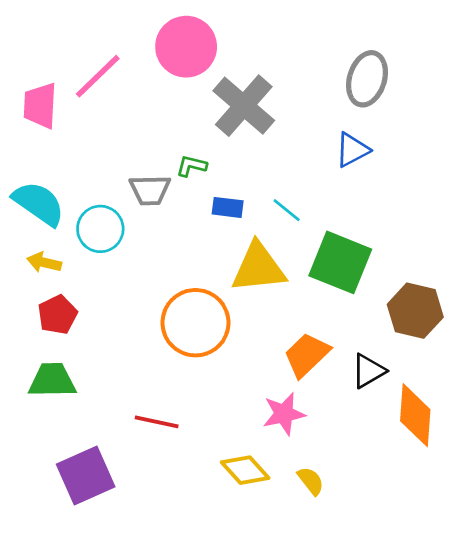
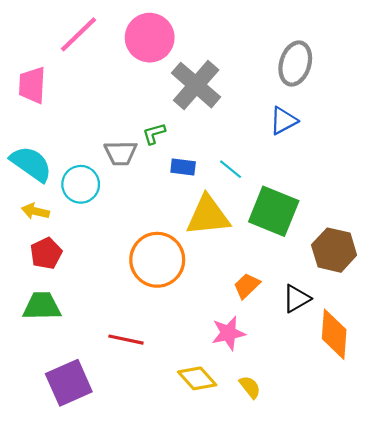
pink line: (98, 76) -> (78, 34), moved
green L-shape: (191, 166) -> (154, 134), turned -30
orange trapezoid: (307, 355) -> (247, 286), size x0.7

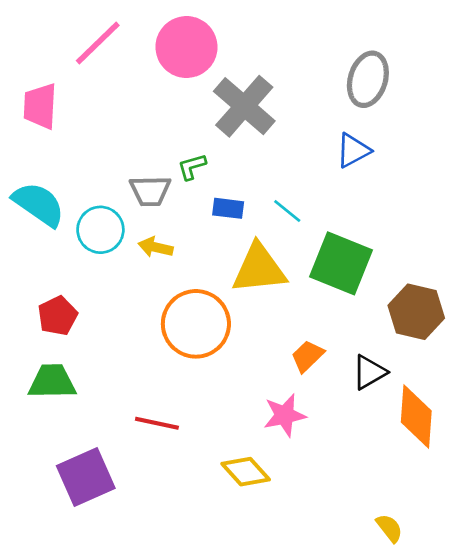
yellow arrow: (35, 211) -> (156, 247), moved
yellow semicircle: (250, 387) -> (389, 528), moved

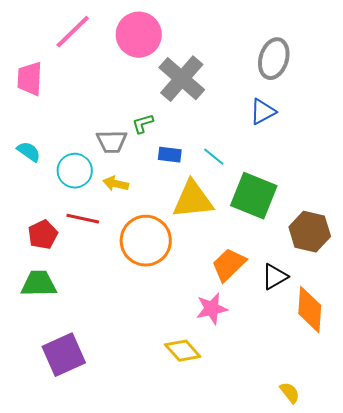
cyan semicircle: (39, 204) -> (29, 152), size x0.6
orange trapezoid: (307, 356) -> (229, 265), size x1.4
red line: (157, 423) -> (83, 219), moved

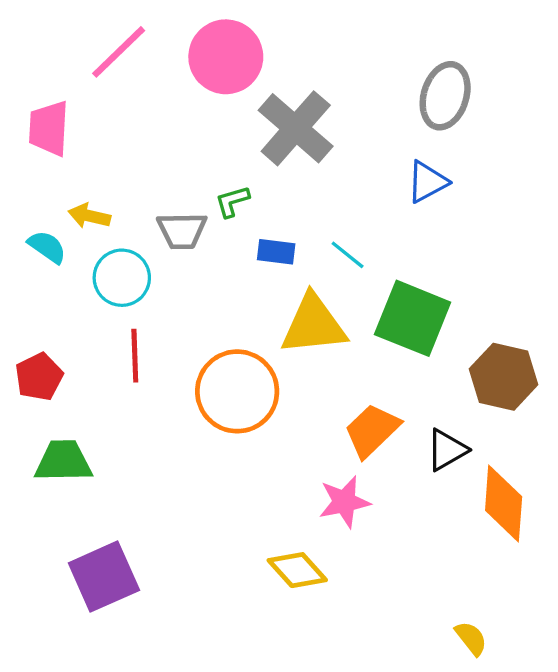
yellow arrow: (116, 184) -> (89, 216), moved
red line: (83, 219) -> (135, 356), turned 76
red pentagon: (43, 235) -> (39, 377), moved

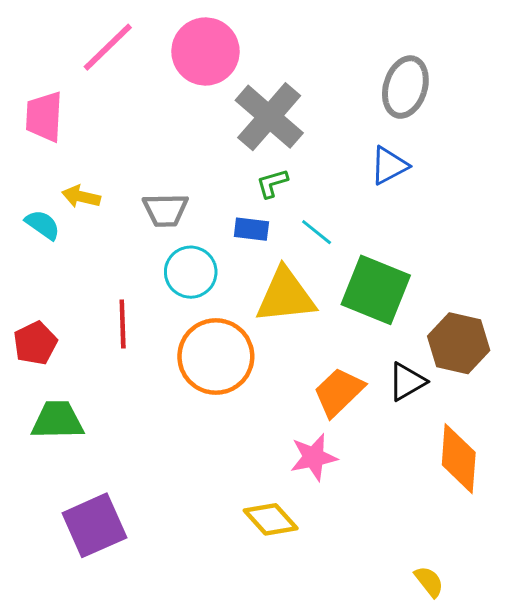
green L-shape: (232, 201) -> (272, 183), moved
cyan circle: (122, 278) -> (191, 272), moved
black triangle: (447, 450) -> (407, 382), moved

